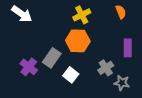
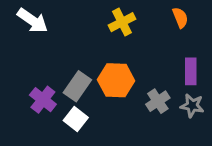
orange hexagon: (78, 41) -> (116, 80), moved
white square: (71, 75) -> (76, 119), moved
gray star: (122, 83) -> (192, 106), moved

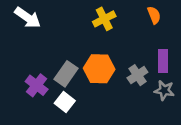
gray cross: (158, 101) -> (137, 75), moved

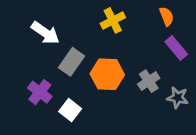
white arrow: (28, 18) -> (45, 33), moved
purple rectangle: (163, 61) -> (176, 48), moved, turned -40
gray rectangle: (66, 74) -> (71, 62), moved

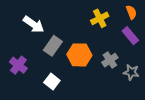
orange semicircle: (167, 16) -> (131, 12), moved
yellow cross: (113, 20) -> (100, 18), moved
purple cross: (40, 92) -> (18, 65), moved

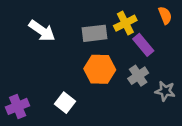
purple rectangle: (130, 36) -> (143, 45), moved
gray rectangle: (53, 46) -> (95, 33), moved, turned 48
purple cross: (18, 65) -> (18, 106), moved, turned 30

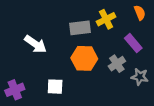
white arrow: (42, 31) -> (35, 44), moved
purple rectangle: (143, 45) -> (133, 43), moved
white square: (65, 103) -> (55, 87), turned -35

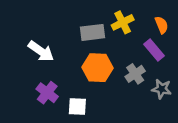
orange semicircle: (140, 13) -> (162, 25), moved
white square: (55, 87) -> (77, 107), moved
purple cross: (15, 90) -> (47, 93), moved, turned -30

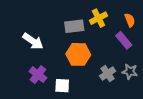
gray cross: (135, 74) -> (108, 74), moved

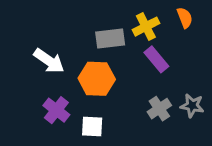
orange semicircle: (130, 20) -> (185, 18), moved
purple rectangle: (124, 40) -> (156, 59), moved
orange hexagon: (78, 54) -> (97, 79), moved

